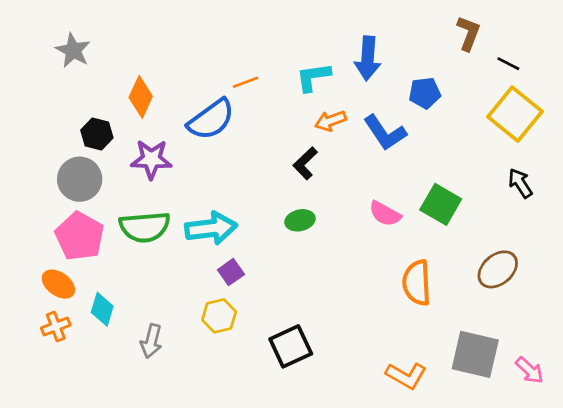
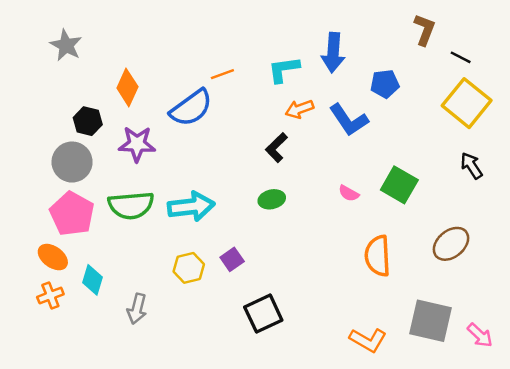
pink semicircle: (385, 214) -> (349, 193), size x0.7
purple square: (231, 272) -> (232, 259), moved
yellow hexagon: (219, 316) -> (189, 268), moved

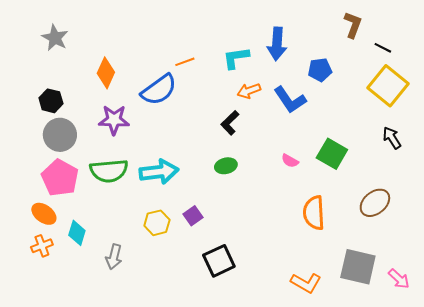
black hexagon: (88, 121) -> (51, 101), moved

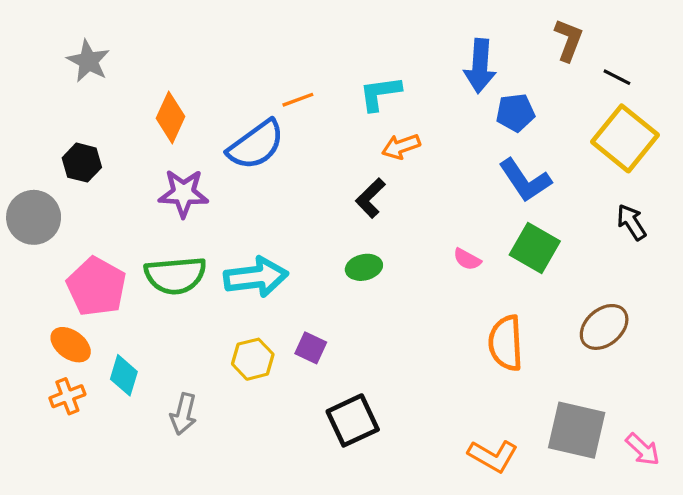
blue arrow: (277, 44) -> (480, 66), moved
blue L-shape: (290, 100) -> (525, 180), moved
gray circle: (60, 135) -> (34, 217), moved
purple square: (193, 216) -> (311, 348), turned -30

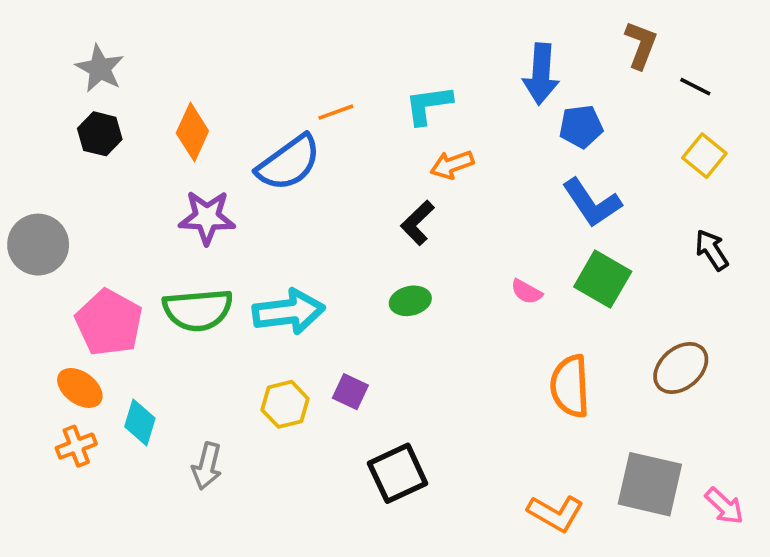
yellow square: (625, 138) -> (704, 156), size x0.6
black hexagon: (82, 163) -> (100, 134), moved

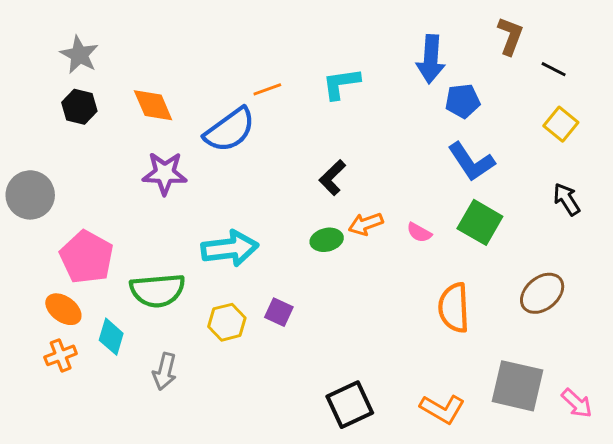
orange diamond: (192, 132) -> (153, 105), turned -48
orange arrow: (452, 165) -> (366, 224), moved
green semicircle: (198, 310) -> (157, 290), moved
black square: (398, 473) -> (350, 405), moved

